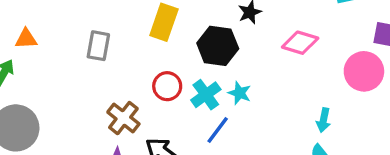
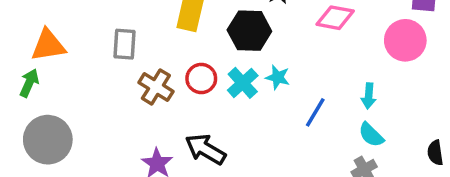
orange triangle: (26, 39) -> (48, 45), size x1.5
brown cross: (123, 118) -> (156, 87), moved
blue line: (218, 130) -> (315, 112), moved

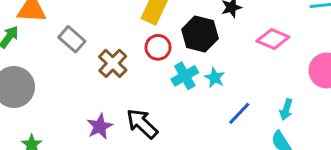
gray rectangle: (125, 44) -> (72, 39), moved, turned -65
red circle: (201, 78) -> (158, 47), moved

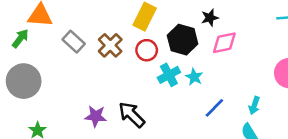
pink diamond: (273, 39) -> (224, 43), moved, turned -36
brown cross: (113, 63) -> (110, 45), moved
purple star: (100, 126) -> (96, 116), turned 30

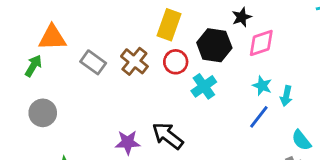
cyan star: (194, 77) -> (262, 86), moved
gray circle: (24, 81) -> (43, 113), size x0.7
cyan arrow: (254, 105) -> (286, 96), moved

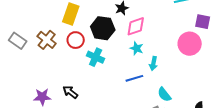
cyan cross: (204, 86) -> (96, 57), turned -30
cyan star: (262, 86) -> (137, 48), moved
blue line: (259, 117) -> (134, 78), turned 36
black arrow: (168, 136) -> (70, 92), size x0.7

